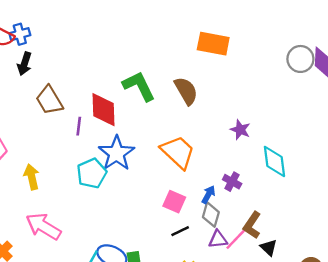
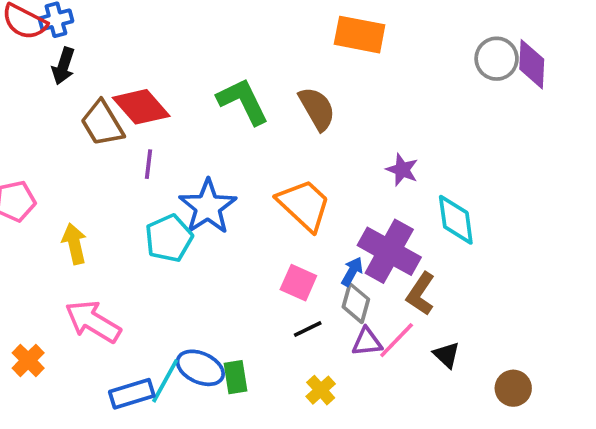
red diamond: (104, 110) -> (141, 107), moved, turned -39
purple cross: (232, 182) -> (389, 251), size x2.0
brown L-shape: (252, 225) -> (421, 294), moved

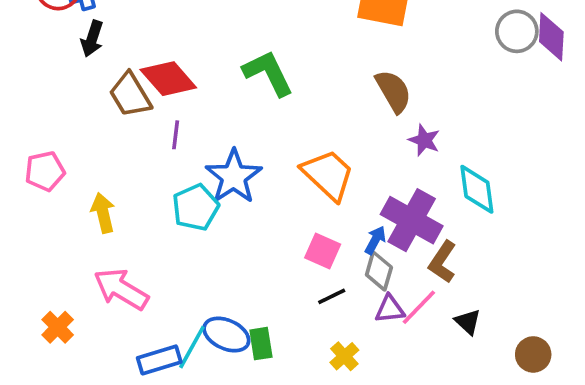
brown semicircle: (317, 109) -> (393, 91), moved

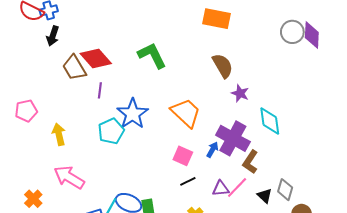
gray diamond: (379, 271) -> (285, 190), moved

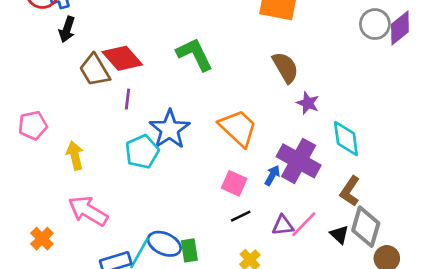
purple diamond: (312, 35) -> (400, 28), turned 48
brown L-shape: (250, 162) -> (350, 191), moved
gray diamond: (285, 190) -> (366, 227), size x1.4

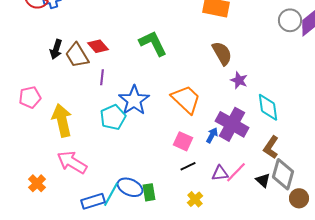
black arrow: (67, 29) -> (56, 49), moved
red diamond: (122, 58) -> (98, 46), size x0.7
yellow arrow: (75, 156) -> (62, 120), size x1.5

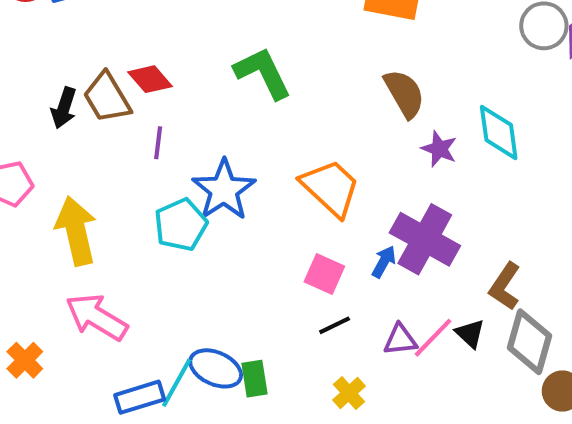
black arrow: (56, 49) -> (64, 108), moved
cyan diamond: (268, 107) -> (499, 133), moved
black triangle: (263, 180) -> (470, 334), moved

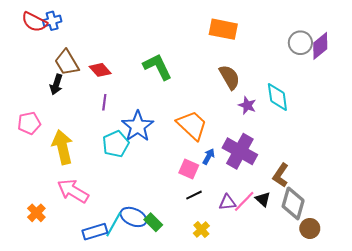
brown trapezoid: (107, 98) -> (67, 63), moved
blue arrow: (384, 262) -> (209, 156), moved
green rectangle: (255, 379) -> (153, 222), turned -36

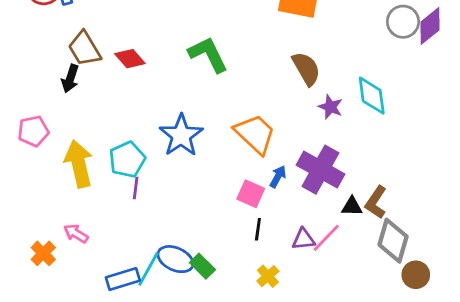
purple line: (104, 102) -> (136, 188), moved
cyan pentagon: (116, 144) -> (127, 160), moved
pink arrow: (73, 191) -> (76, 234), moved, size x0.6
black line: (194, 195) -> (258, 229), turned -56
black triangle: (263, 199) -> (352, 206), moved, turned -42

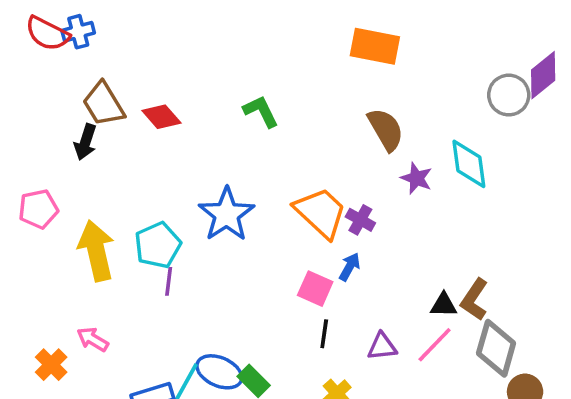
gray circle: (403, 22) -> (509, 95), moved
green L-shape: (208, 54) -> (261, 111), size x0.7
purple cross: (321, 170) -> (360, 220), moved, size x0.5
pink line: (326, 238) -> (435, 345), moved

